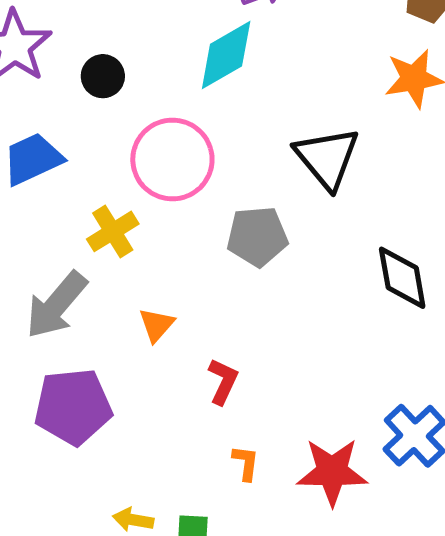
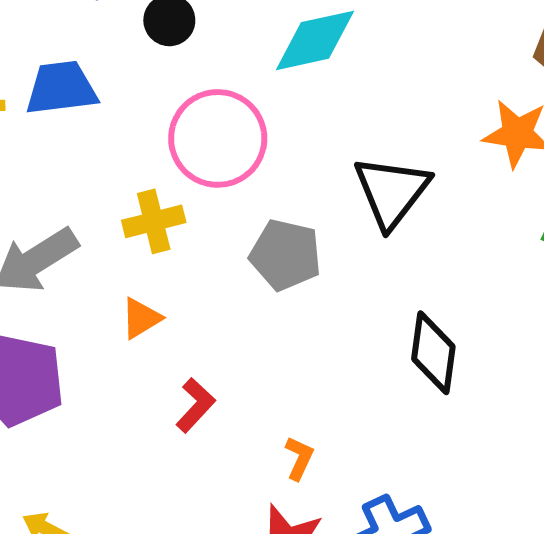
yellow cross: (113, 231) -> (154, 221), moved
orange L-shape: (246, 463) -> (299, 458), moved

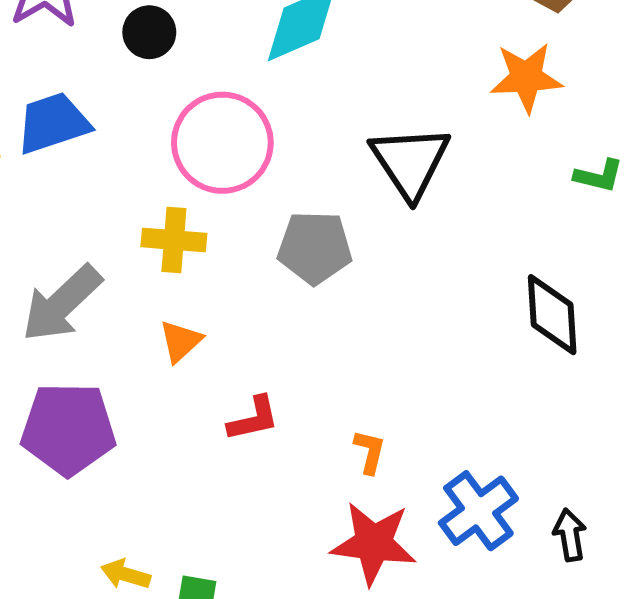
yellow cross: (154, 221) -> (174, 240), turned 30
black diamond: (433, 353) -> (552, 315), moved
red L-shape: (195, 405) -> (253, 419), turned 46

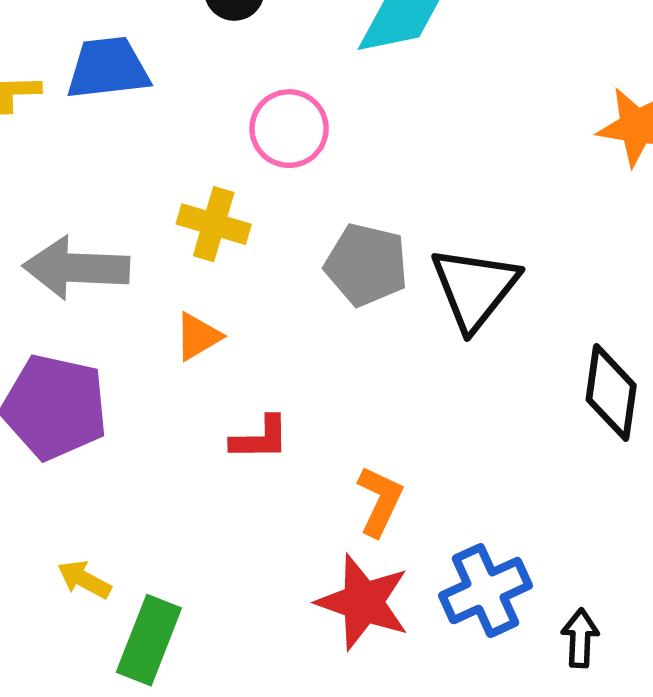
pink circle: (222, 143) -> (289, 129), size x0.7
black triangle: (410, 162) -> (475, 288), moved
gray arrow: (62, 303) -> (76, 268), turned 34
orange L-shape: (370, 452) -> (380, 501), size x1.4

